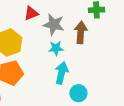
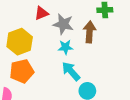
cyan arrow: (62, 73) -> (71, 71), turned -55

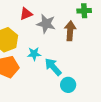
cyan star: (65, 47) -> (34, 54), moved

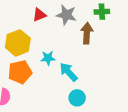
gray star: (46, 24) -> (66, 15), moved
cyan circle: (68, 85) -> (77, 98), moved

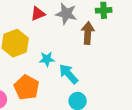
orange pentagon: (20, 72) -> (27, 87), moved, turned -30

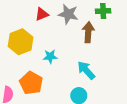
cyan arrow: (68, 74) -> (86, 70), moved

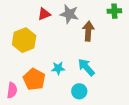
green cross: (103, 11) -> (114, 11), moved
cyan star: (50, 56) -> (58, 68), moved

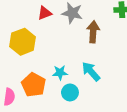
cyan circle: (79, 91) -> (70, 92), moved

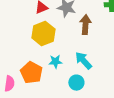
yellow hexagon: (23, 42) -> (43, 34), moved
cyan circle: (70, 92) -> (76, 83), moved

